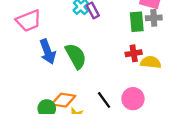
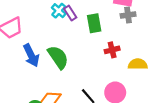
green rectangle: (137, 22) -> (94, 23), moved
yellow semicircle: (151, 62) -> (138, 64), moved

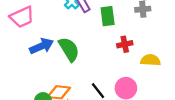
blue arrow: (31, 55) -> (41, 46), turned -90

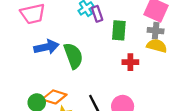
yellow semicircle: (150, 60) -> (157, 46), moved

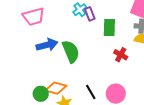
red cross: (130, 62) -> (121, 55), turned 32

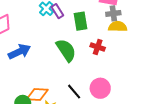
green semicircle: (71, 51) -> (66, 50), moved

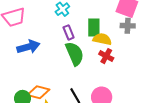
purple rectangle: (57, 11) -> (69, 32), moved
yellow semicircle: (118, 27) -> (102, 39), moved

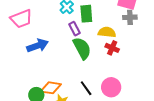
green rectangle: (94, 27) -> (86, 14), moved

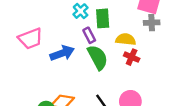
pink trapezoid: (21, 19) -> (31, 39), moved
blue arrow: (37, 46) -> (62, 53), moved

